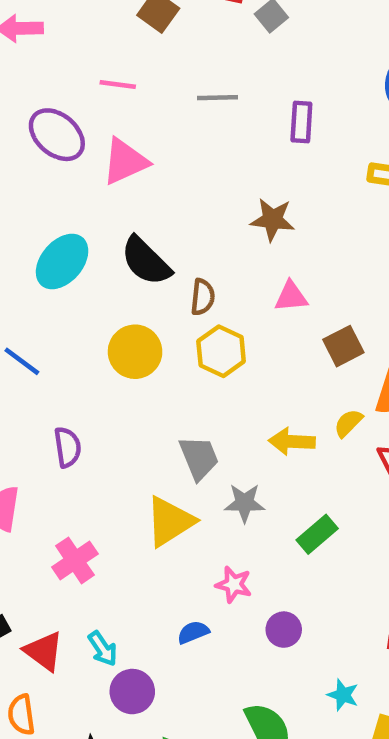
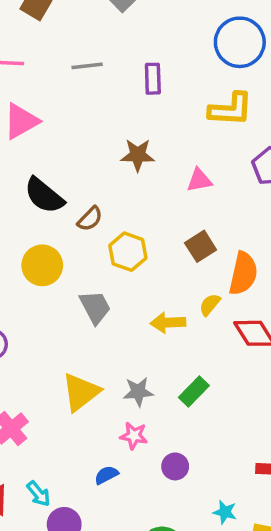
brown semicircle: (203, 297) -> (90, 219), turned 44
pink triangle: (291, 297) -> (199, 180), moved
yellow hexagon: (221, 351) -> (128, 252), moved
gray trapezoid: (199, 458) -> (95, 307), moved
gray star: (245, 503) -> (138, 392), moved

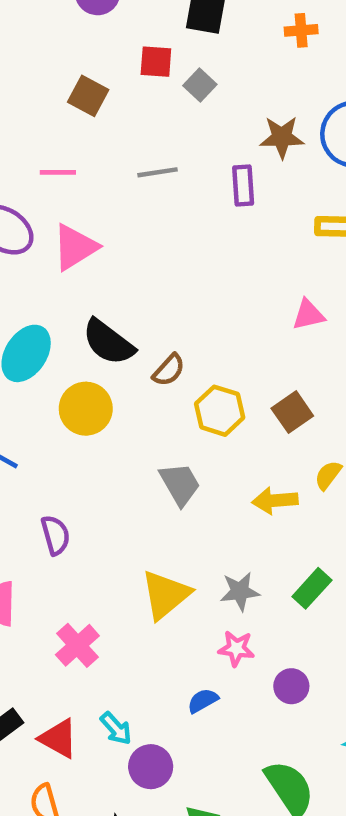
brown star: (138, 155) -> (282, 137), moved
brown square: (201, 246) -> (292, 412), moved
yellow circle: (42, 265) -> (86, 409), moved

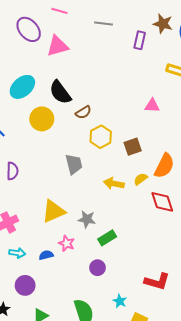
green rectangle: (312, 588) -> (107, 238), moved
pink star: (236, 648) -> (67, 243), moved
blue semicircle: (203, 701) -> (46, 255), moved
cyan arrow: (116, 728) -> (17, 253), moved, turned -56

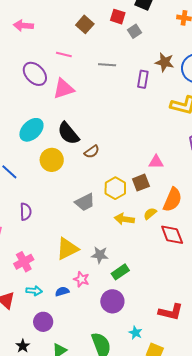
pink triangle: (152, 106) -> (156, 162), moved
yellow hexagon: (101, 137) -> (115, 188), moved
gray trapezoid: (74, 164) -> (85, 202), turned 80
purple circle: (98, 268) -> (112, 301), size x1.5

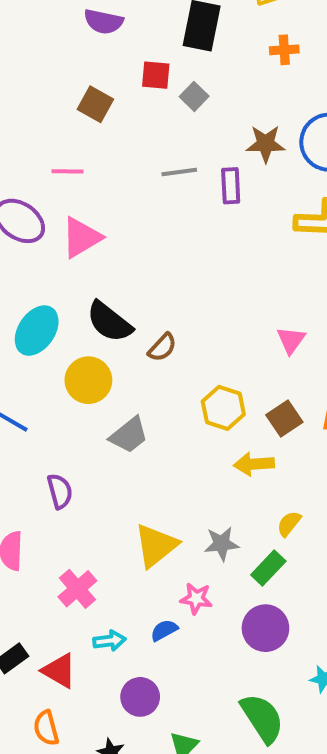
gray line: (107, 65) -> (179, 172), moved
pink triangle: (156, 162) -> (291, 340), turned -42
brown square: (141, 183) -> (284, 419), moved
gray trapezoid: (85, 202) -> (129, 435), moved
yellow semicircle: (150, 214) -> (289, 524), moved

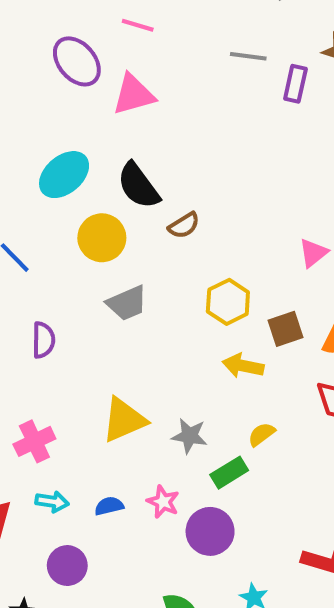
pink star: (196, 599) -> (163, 502), moved

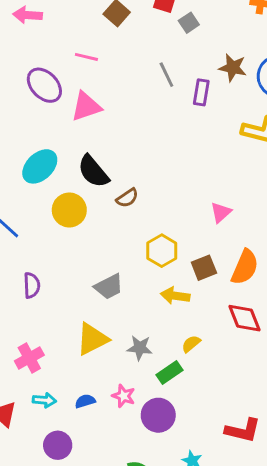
gray line: (248, 56) -> (166, 75), turned 60
gray trapezoid: (127, 303) -> (109, 287), moved

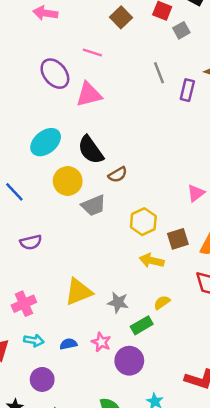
purple semicircle: (32, 285) -> (31, 242), turned 75
gray trapezoid: (109, 287) -> (93, 205), moved

